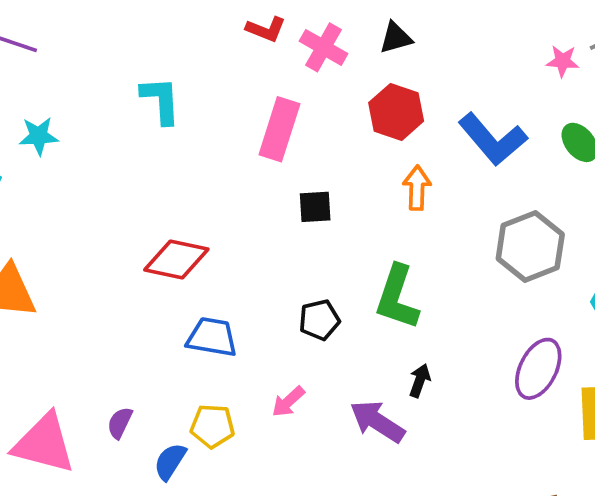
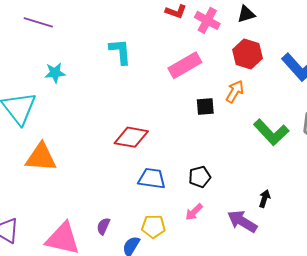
pink rectangle: (279, 129) -> (185, 65), turned 44
orange arrow: (417, 188) -> (235, 92), moved, turned 30
green L-shape: (397, 297) -> (271, 132), moved, turned -60
black pentagon: (319, 320) -> (200, 177), moved

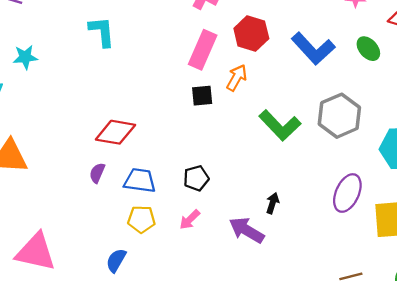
pink rectangle: (185, 65) -> (203, 50), moved, turned -36
purple semicircle: (103, 226) -> (97, 173), moved
yellow pentagon: (153, 226) -> (141, 219), moved

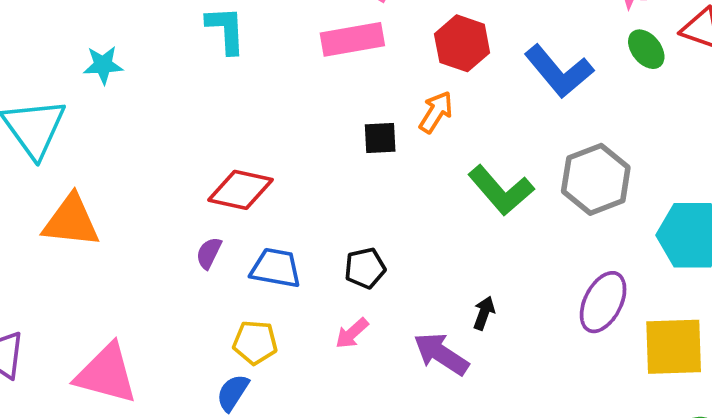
green ellipse: (368, 49) -> (646, 49), moved
pink rectangle: (203, 50) -> (352, 39), moved, turned 54
yellow pentagon: (141, 219) -> (255, 342), moved

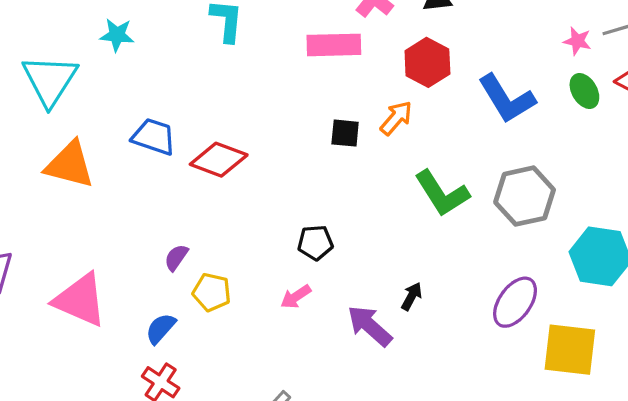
purple semicircle: (209, 253) -> (176, 257), moved
blue trapezoid: (276, 268) -> (154, 137), moved
blue semicircle: (233, 393) -> (161, 328), moved

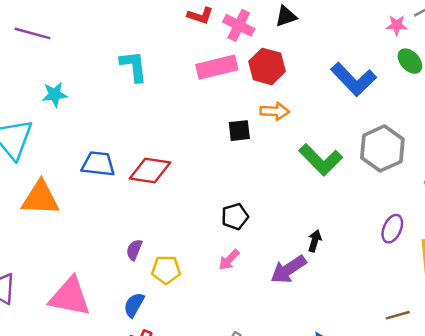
red hexagon: (427, 62) -> (267, 66), moved
orange arrow: (396, 118) -> (275, 111), turned 64
purple ellipse: (515, 302) -> (392, 229), size x0.7
purple arrow: (370, 326) -> (288, 269), turned -63

